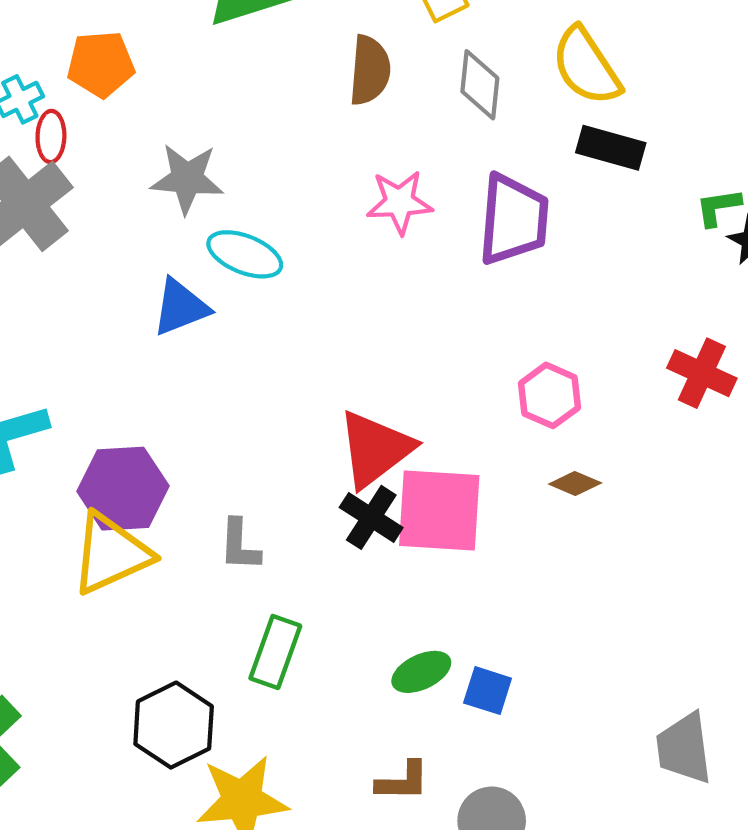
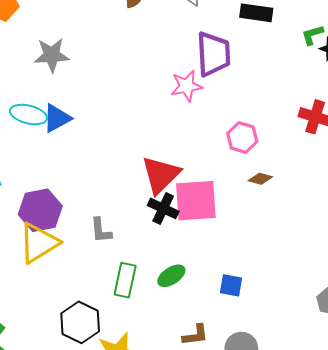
pink star: (399, 202) -> (187, 86), moved
cyan ellipse: (245, 254) -> (28, 114), moved
green ellipse: (421, 672) -> (171, 276), moved

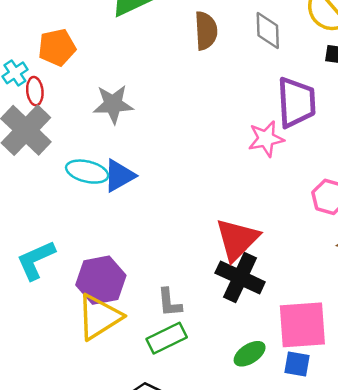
pink square: (196, 201) -> (302, 325), moved
black cross: (163, 208) -> (240, 277), size x1.4
green rectangle: (125, 280) -> (167, 338), moved, turned 52
blue square: (231, 285) -> (297, 364), moved

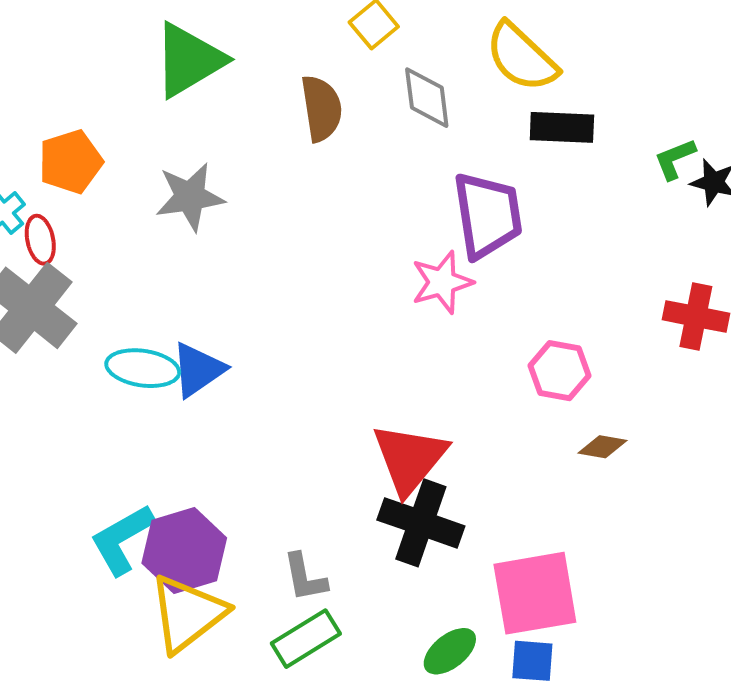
gray star: (113, 104) -> (190, 197), moved
cyan L-shape: (36, 260) -> (122, 539), moved

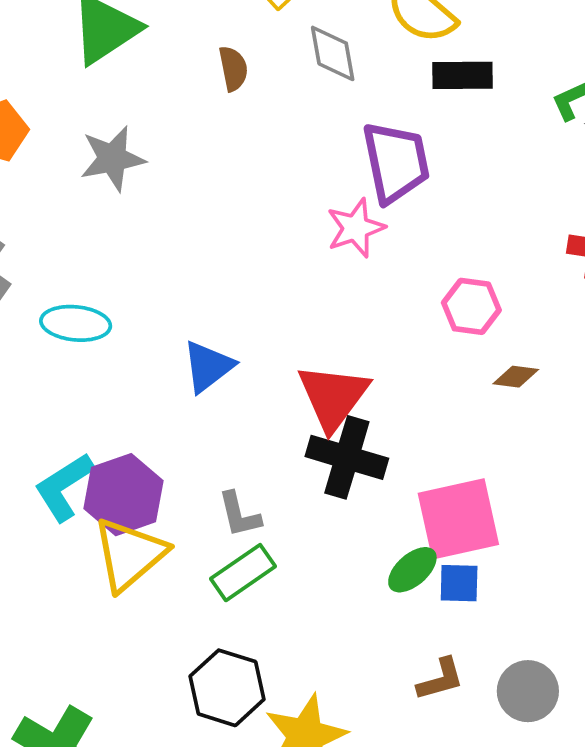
brown semicircle: (321, 108) -> (233, 68), size x0.7
blue triangle: (198, 370) -> (208, 366), moved
green ellipse: (450, 651) -> (412, 570), moved

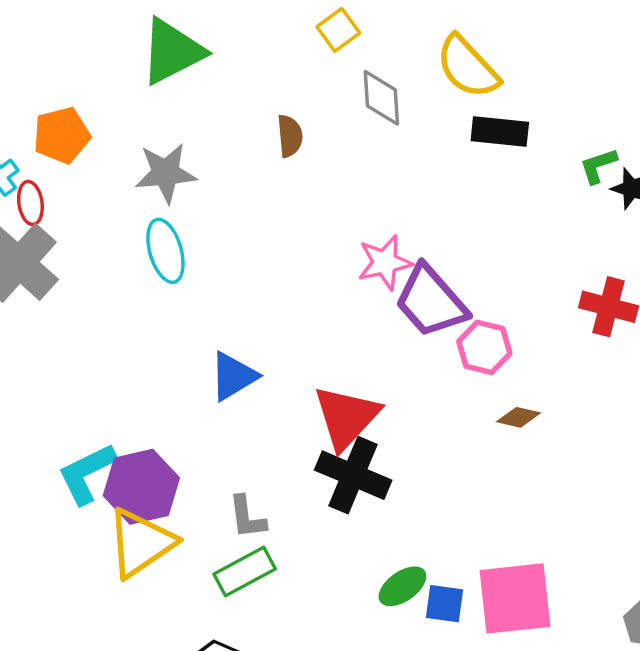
brown semicircle: (233, 68) -> (290, 136), moved
purple trapezoid: (396, 162) -> (431, 301), moved, turned 144
cyan ellipse: (76, 323) -> (165, 251), moved, turned 62
pink square: (458, 519) -> (515, 598), moved

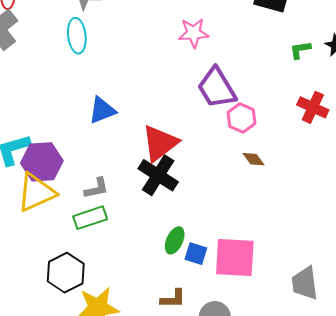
green L-shape: (598, 166) -> (300, 50), moved
pink star: (385, 263) -> (194, 33), moved
brown diamond: (518, 417) -> (254, 159), turned 30
gray L-shape: (247, 517) -> (97, 188), turned -104
green ellipse: (402, 586) -> (175, 240), turned -40

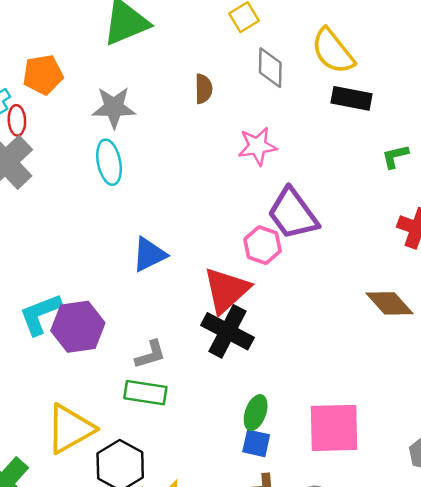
pink hexagon: (241, 118) -> (263, 245), moved
brown diamond: (254, 159) -> (390, 303), moved, size x1.6
yellow triangle: (36, 192) -> (70, 429), moved
green rectangle: (90, 218) -> (145, 393), turned 32
blue square: (196, 254) -> (256, 443), moved

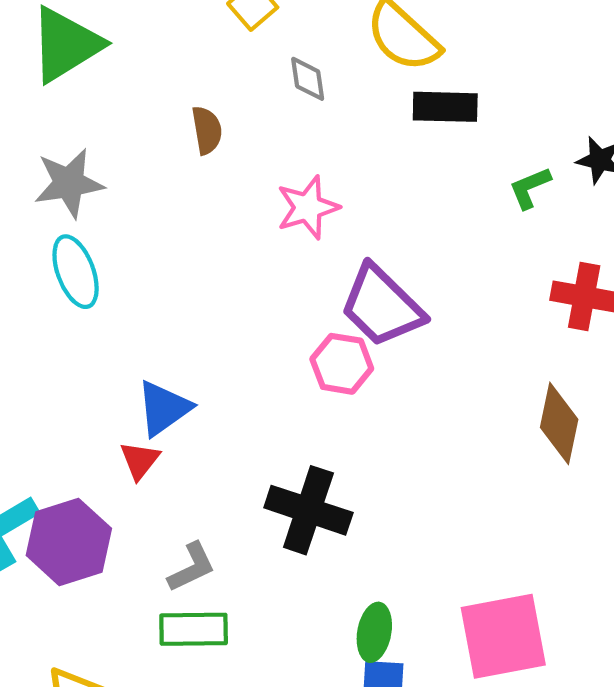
gray diamond: (270, 68) -> (308, 79), size x0.7
red triangle: (226, 290) -> (140, 460), moved, size x0.5
brown diamond: (390, 303) -> (559, 423), turned 63

